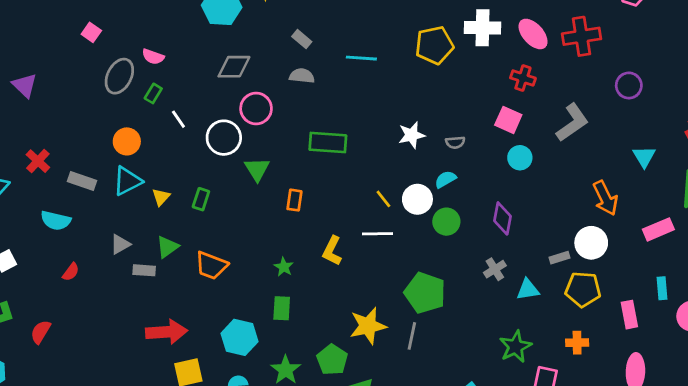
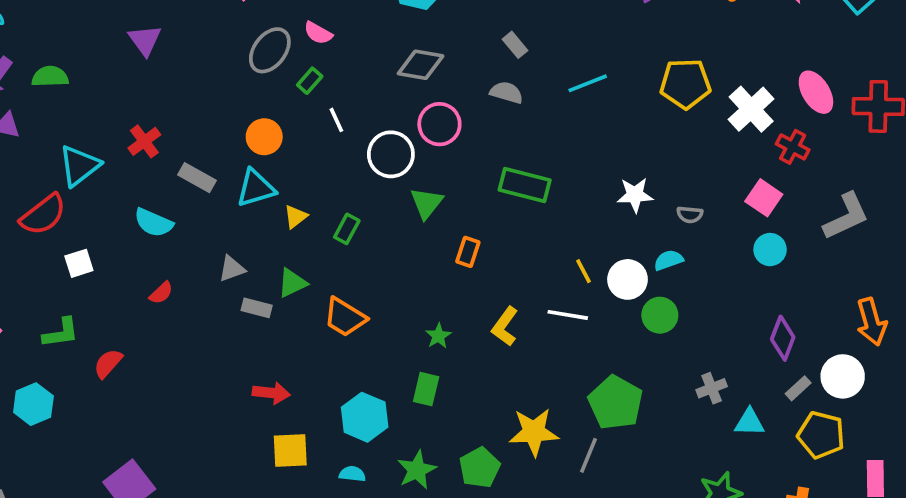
white cross: (483, 28) -> (751, 109), moved, turned 36
cyan line: (361, 58) -> (588, 83), turned -36
purple diamond: (502, 218) -> (783, 338), moved
gray rectangle: (560, 258) -> (798, 388), turned -36
red arrow: (167, 332) -> (271, 393), size x0.7

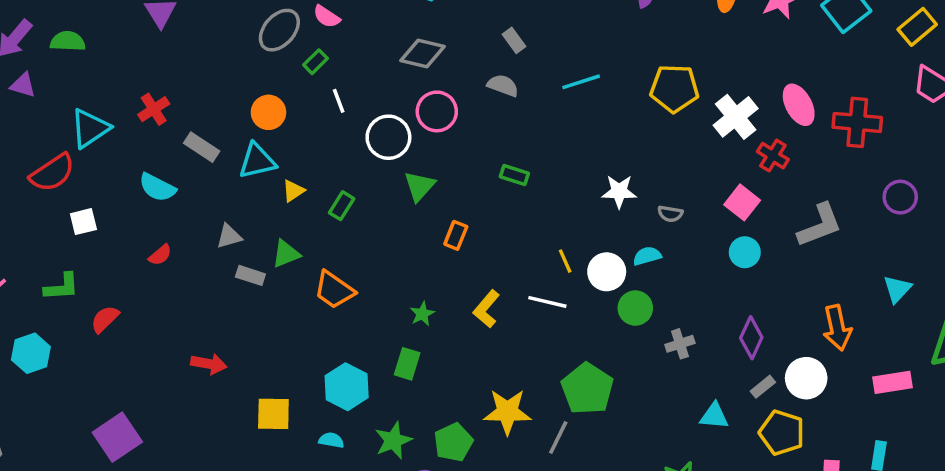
green rectangle: (525, 185) -> (514, 175), size x0.6
gray cross: (712, 388) -> (680, 344), moved
red arrow: (271, 393) -> (209, 364), moved

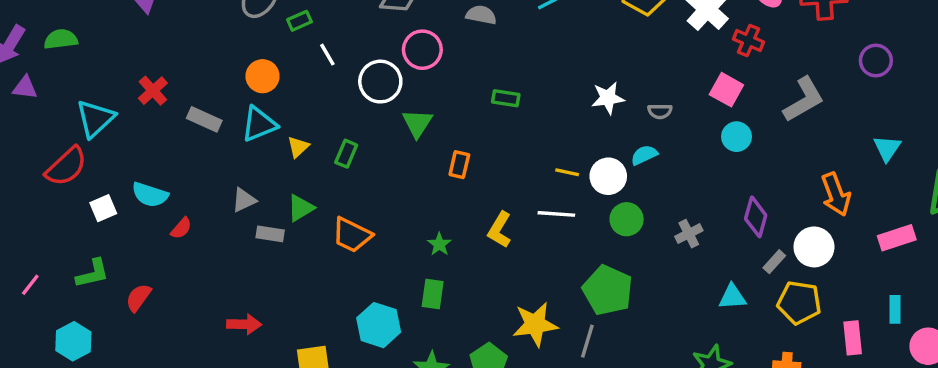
green rectangle: (316, 62) -> (299, 21), turned 30
cyan semicircle: (157, 187) -> (150, 195), moved
yellow line: (565, 261) -> (567, 172), turned -45
green circle: (635, 308) -> (627, 219), moved

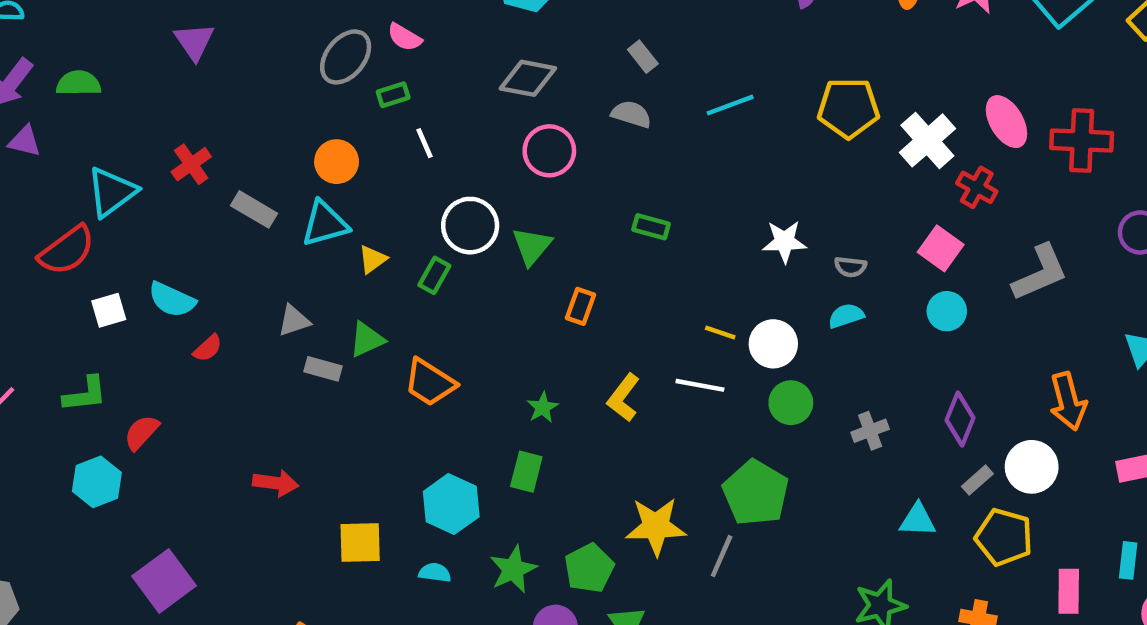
white circle: (380, 82) -> (470, 226), moved
cyan semicircle: (644, 155) -> (846, 316), moved
cyan hexagon: (73, 341) -> (97, 482), moved

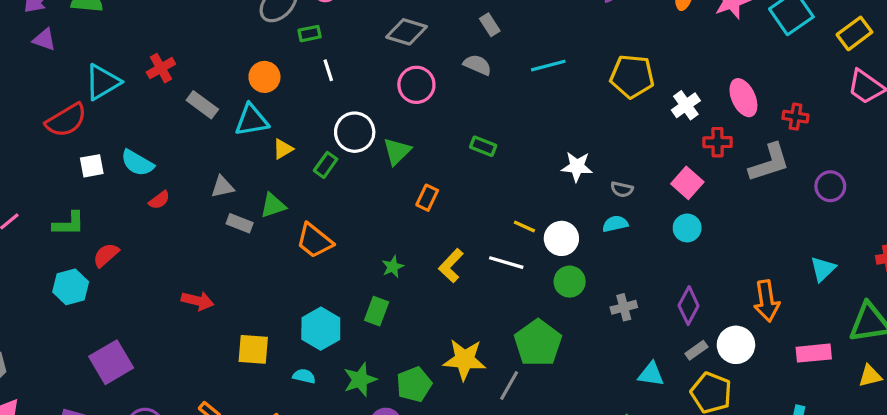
white cross: (927, 140) -> (686, 105), size x0.7
red cross: (1082, 141) -> (795, 117), size x0.6
red cross: (977, 187) -> (718, 142), turned -36
gray L-shape: (1040, 273) -> (769, 163), moved

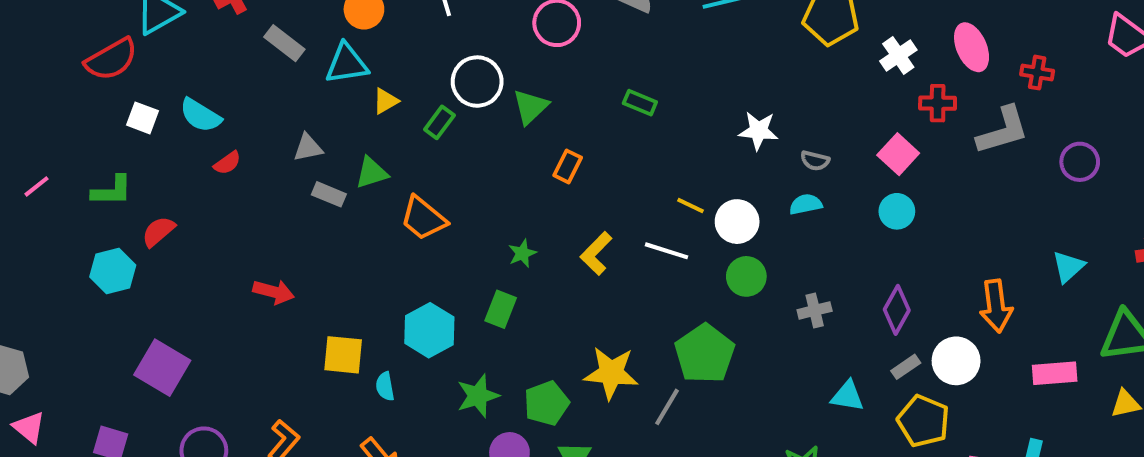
white square: (92, 166) -> (142, 118), turned 30
purple square: (111, 362) -> (162, 368), turned -30
cyan semicircle: (304, 376) -> (385, 386), moved, turned -115

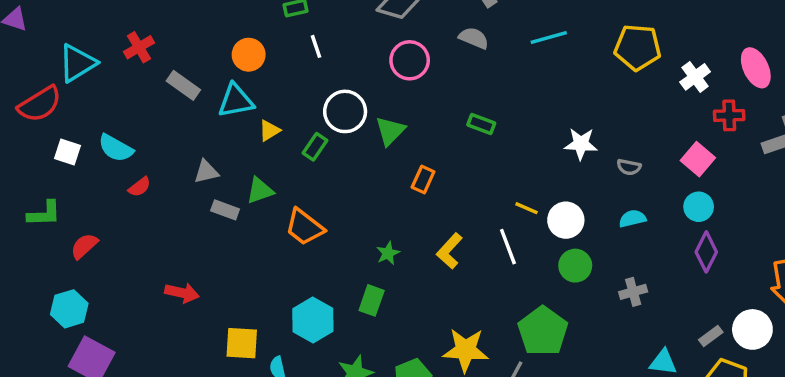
cyan semicircle: (806, 204) -> (632, 219), moved
white line: (666, 251) -> (508, 247), turned 54
cyan hexagon: (113, 271) -> (69, 309), moved
purple diamond: (897, 310) -> (706, 252), moved

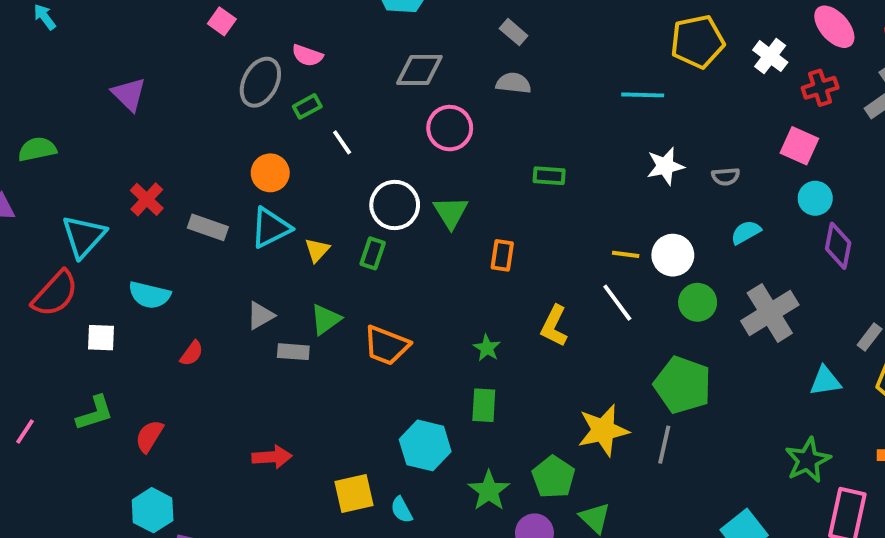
cyan line: (549, 38) -> (643, 95), moved, turned 33
cyan semicircle: (116, 148) -> (149, 295), moved
gray cross: (633, 292) -> (770, 313), size x1.8

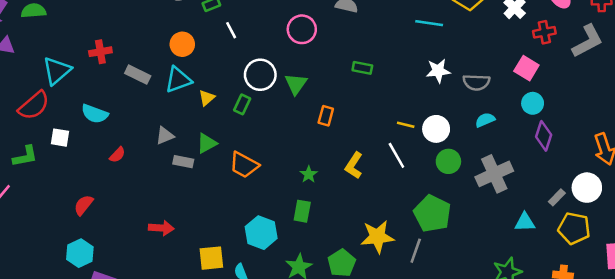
gray semicircle: (726, 177) -> (476, 82), size x1.5
red cross: (147, 199) -> (100, 52), turned 30
green L-shape: (95, 413) -> (25, 156), moved

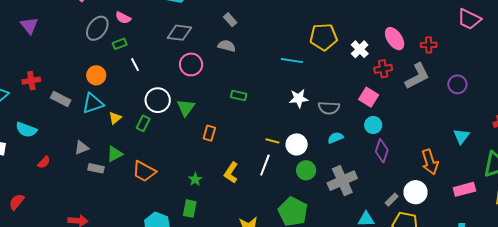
white line: (396, 155) -> (265, 165), turned 50

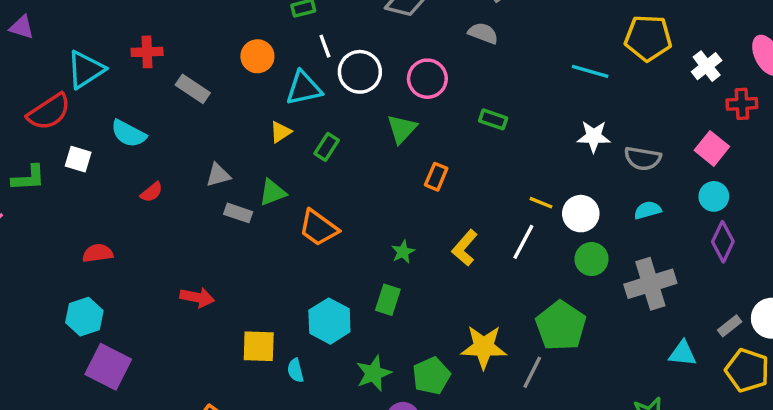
pink circle: (191, 64) -> (427, 79), moved
white circle: (158, 100) -> (360, 72), moved
cyan triangle: (93, 103) -> (304, 88), moved
red semicircle: (17, 202) -> (98, 253), turned 36

